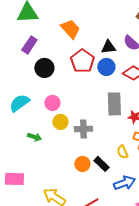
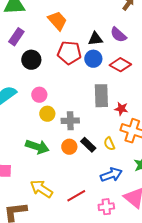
red pentagon: (82, 61) -> (69, 53), turned -30
green arrow: (34, 137) -> (37, 147), moved, size x1.6
orange circle: (82, 164) -> (69, 147), moved
black rectangle: (101, 164) -> (88, 145), moved

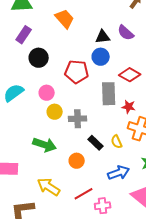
red pentagon: (69, 53) -> (77, 72), moved
red diamond: (120, 65) -> (130, 75), moved
orange circle: (69, 147) -> (77, 161), moved
pink cross: (106, 207) -> (103, 206), moved

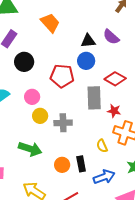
black rectangle: (96, 143) -> (81, 164), moved, turned 35

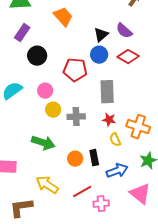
black triangle: (88, 41) -> (101, 35), turned -35
red diamond: (115, 79) -> (128, 57), moved
red star: (114, 111) -> (109, 120), moved

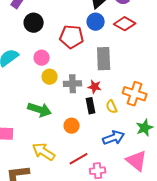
red star: (109, 120) -> (95, 87), moved
black rectangle: (94, 158) -> (91, 106), moved

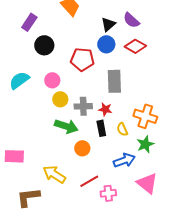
green arrow: (40, 110) -> (66, 126), moved
green star: (145, 128) -> (145, 144), moved

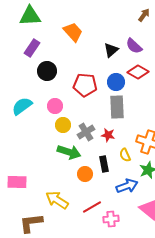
blue circle: (106, 44) -> (116, 82), moved
gray cross: (83, 106) -> (86, 132), turned -30
black rectangle: (101, 128) -> (104, 164), moved

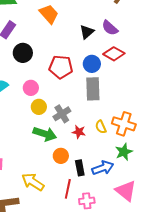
red star: (108, 135) -> (79, 132), moved
yellow semicircle: (125, 155) -> (101, 127), moved
black rectangle: (104, 164) -> (80, 168), moved
red line: (92, 207) -> (68, 189), turned -48

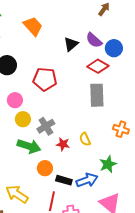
blue circle: (92, 64) -> (114, 48), moved
gray rectangle: (93, 89) -> (97, 95), moved
orange cross: (124, 124) -> (121, 129), moved, size x0.7
black rectangle: (80, 168) -> (64, 180), turned -63

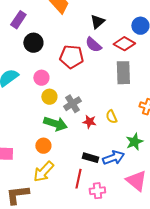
purple semicircle: (94, 40) -> (93, 45), moved
orange circle: (45, 168) -> (43, 146), moved
yellow arrow: (17, 194) -> (43, 172), turned -80

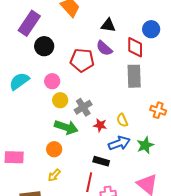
purple rectangle: (18, 20) -> (29, 23), size x1.4
black triangle: (97, 22) -> (108, 25), turned 49
red diamond: (124, 44) -> (135, 47), turned 60
blue arrow: (113, 158) -> (119, 143), moved
yellow arrow: (43, 172) -> (54, 175), size x0.6

